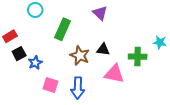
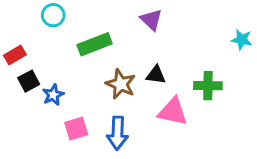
green rectangle: (63, 29) -> (95, 44), turned 45
cyan star: (160, 42) -> (242, 40), moved
pink square: (50, 85) -> (76, 129), turned -35

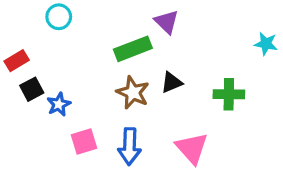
green rectangle: (95, 44) -> (133, 49), moved
black triangle: (156, 75) -> (172, 82), turned -30
pink triangle: (173, 112) -> (192, 148), moved, turned 36

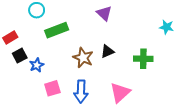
green rectangle: (133, 49) -> (57, 30), moved
pink triangle: (192, 148) -> (120, 93), turned 30

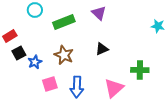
green rectangle: (57, 30) -> (64, 22), moved
brown star: (83, 58) -> (64, 55), moved
green cross: (143, 59) -> (140, 70), moved

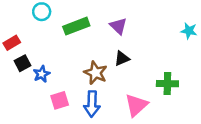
purple triangle: (99, 13) -> (118, 26), moved
brown star: (64, 55) -> (96, 73), moved

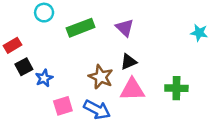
blue arrow: (92, 104) -> (97, 110), turned -65
pink triangle: (136, 105) -> (132, 89), moved, turned 40

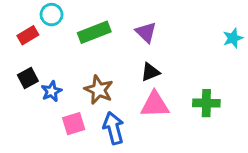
cyan star: (199, 33) -> (233, 38), turned -30
red rectangle: (13, 45) -> (28, 35), moved
brown star: (101, 77) -> (99, 90), moved
blue arrow: (97, 110) -> (113, 128), turned -132

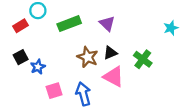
brown star: (99, 90) -> (88, 57), moved
green cross: (206, 103) -> (143, 59), moved, turned 36
pink triangle: (155, 105) -> (114, 77), turned 30

